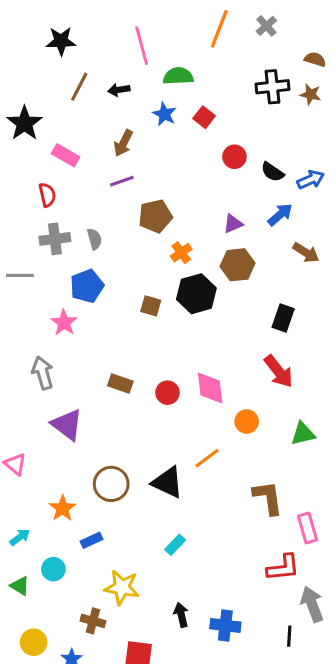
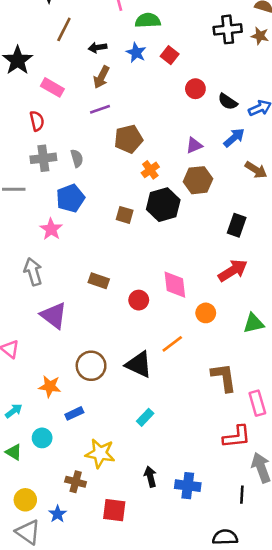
black arrow: (119, 90) -> (97, 47), moved
red arrow: (279, 371) -> (233, 270), turned -84
red circle: (168, 393) -> (139, 300), moved
orange star: (62, 508) -> (50, 386), turned -30

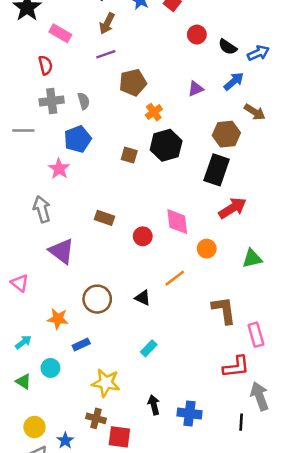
brown hexagon: (198, 180) -> (226, 134), moved
black rectangle: (237, 225) -> (217, 170), moved, size x1.4
black triangle: (139, 364) -> (143, 298), size x0.6
brown cross: (76, 482) -> (96, 418), moved

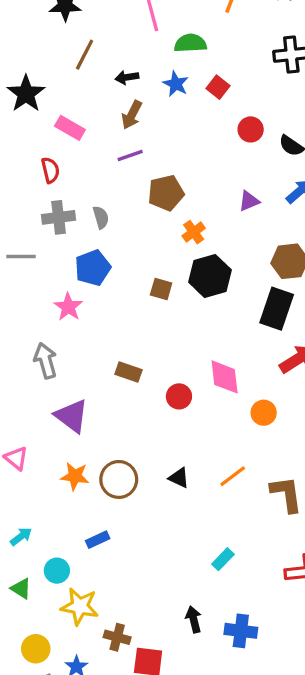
orange line: (175, 278) -> (233, 476), moved
orange star: (58, 319) -> (75, 476), moved
cyan rectangle: (149, 348) -> (223, 559), moved
yellow star: (106, 383) -> (80, 606), moved

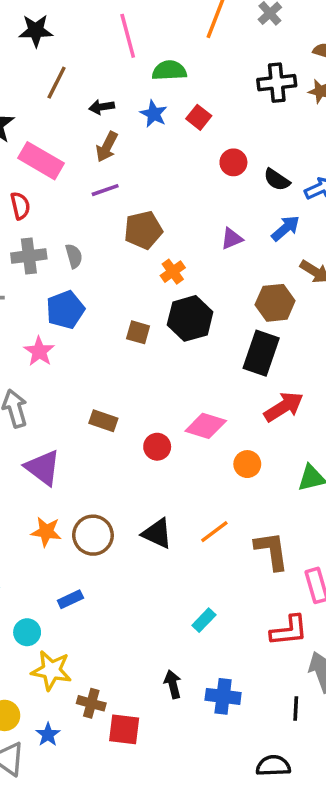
pink rectangle: (70, 128) -> (41, 161), size x1.4
pink diamond: (225, 377) -> (206, 426), turned -66
black triangle: (179, 478) -> (157, 533), size x1.4

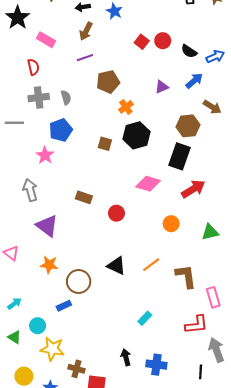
red square: (199, 117) -> (142, 42), moved
pink rectangle: (41, 161) -> (46, 40), size x0.7
pink diamond: (206, 426) -> (148, 184), moved
brown circle: (93, 535) -> (79, 282), moved

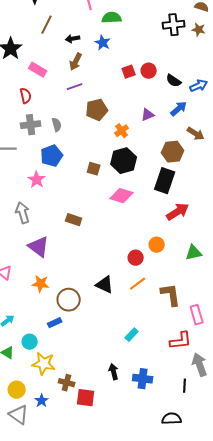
red square: (142, 42) -> (129, 72), turned 32
orange cross: (126, 107) -> (122, 131), moved
pink diamond: (148, 184) -> (122, 196), moved
red circle: (116, 213) -> (136, 258), moved

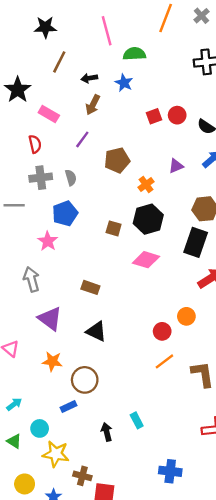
purple line: (75, 87) -> (82, 139), moved, turned -35
black triangle: (105, 285) -> (96, 331), moved
cyan rectangle: (132, 335) -> (137, 420), moved, turned -72
black arrow: (114, 372) -> (107, 432), moved

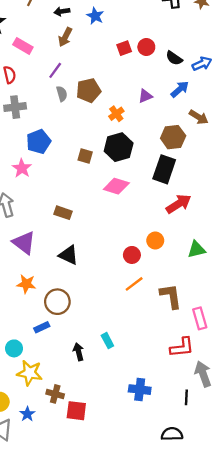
gray semicircle: (71, 178) -> (62, 94), moved

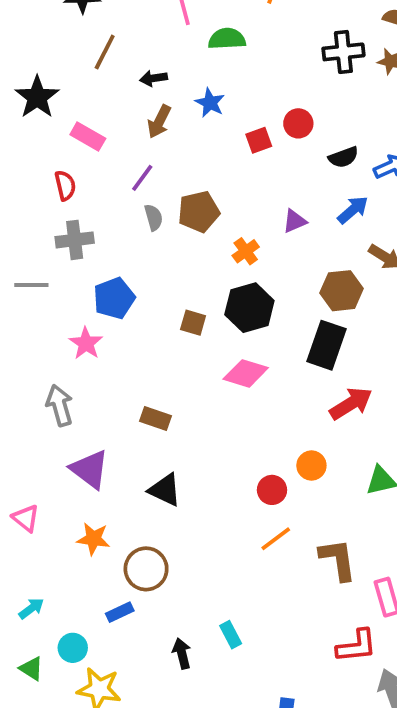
blue star: (95, 16) -> (210, 103), moved
red circle: (146, 47) -> (298, 123), moved
black semicircle: (174, 58) -> (343, 157), turned -54

